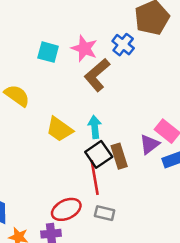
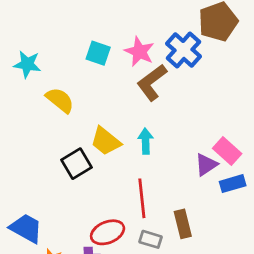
blue cross: (123, 45) -> (183, 50), size x1.4
black square: (99, 154) -> (76, 164), moved
brown rectangle: (119, 156) -> (183, 224), moved

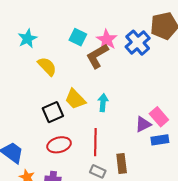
cyan star: (27, 64) -> (28, 39), turned 30
brown L-shape: (152, 82) -> (97, 56), moved
red ellipse: (108, 232) -> (59, 145), moved

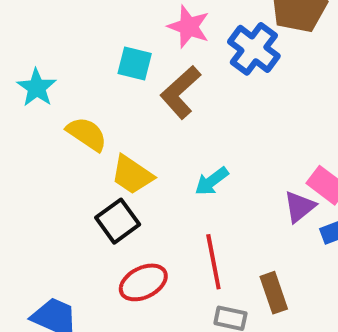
pink star: (107, 40) -> (189, 27), moved
yellow trapezoid: (75, 99) -> (132, 175), moved
cyan arrow: (103, 103) -> (212, 181), turned -120

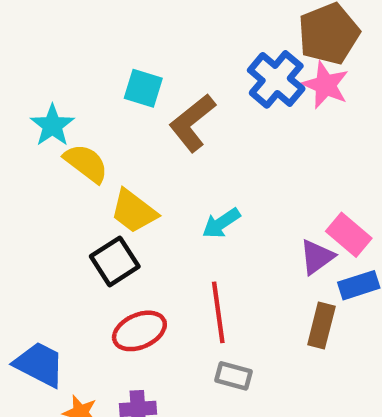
pink star: (189, 27) -> (325, 85), moved
cyan star: (37, 88) -> (52, 125), moved
brown rectangle: (274, 293) -> (321, 326), moved, turned 30

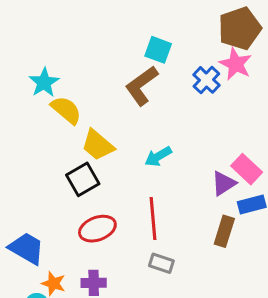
blue cross: (276, 79) -> (206, 80), moved, size x0.7
cyan square: (143, 88) -> (158, 50), moved

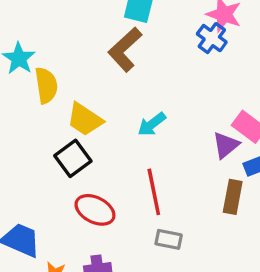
blue cross: (206, 80) -> (212, 38), moved
yellow semicircle: (66, 110) -> (46, 85), turned 48
red ellipse: (97, 229) -> (95, 210), turned 54

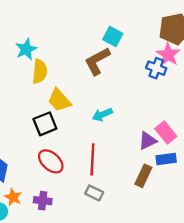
blue cross: (212, 38) -> (156, 68), turned -30

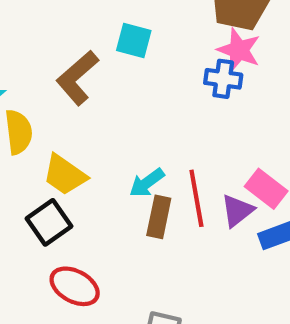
brown L-shape: (97, 61) -> (77, 78), moved
red line: (92, 159) -> (196, 198), moved
brown rectangle: (143, 176) -> (159, 217), moved

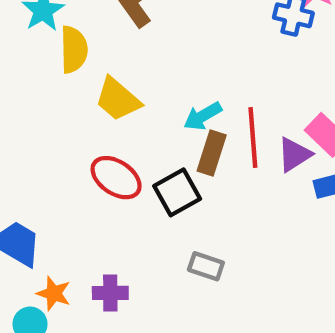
black square: (49, 222) -> (177, 192), moved
red ellipse: (75, 286) -> (116, 178), moved

